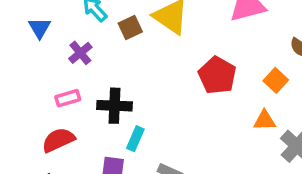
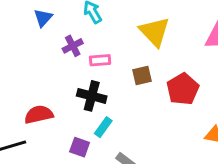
brown square: (130, 28) -> (142, 76), moved
pink rectangle: (68, 98) -> (100, 60), moved

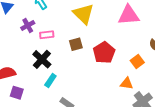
black cross: (92, 96) -> (42, 59), turned 30
purple square: (80, 147) -> (17, 93), moved

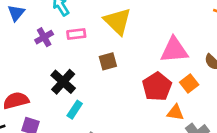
pink triangle: (129, 15) -> (174, 50), moved
pink rectangle: (47, 35) -> (76, 34), moved
red pentagon: (104, 53) -> (157, 87), moved

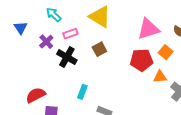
black cross: (63, 82) -> (67, 57), moved
red pentagon: (157, 87) -> (141, 60), turned -30

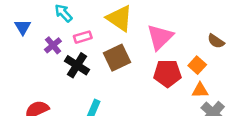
pink triangle: (148, 29) -> (160, 37), moved, turned -30
brown square: (99, 49) -> (117, 58), size x1.5
orange triangle: (160, 77) -> (200, 90), moved

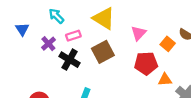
pink triangle: (160, 37) -> (139, 33), size x0.7
orange square: (197, 65) -> (168, 44), moved
orange triangle: (200, 90) -> (165, 80), moved

